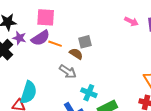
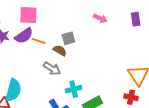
pink arrow: (131, 21) -> (100, 18), moved
cyan cross: (89, 93) -> (74, 89), turned -35

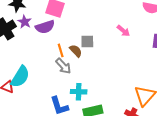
orange line: (39, 41) -> (61, 50), moved, turned 40

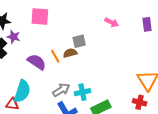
purple semicircle: (45, 27) -> (37, 62), moved, turned -114
brown semicircle: (76, 51) -> (70, 53), turned -48
gray arrow: (63, 66) -> (61, 90), moved, turned -66

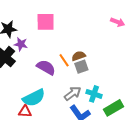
gray square: (79, 41) -> (81, 67), moved
cyan semicircle: (22, 91) -> (34, 98), turned 50
cyan cross: (82, 92) -> (94, 94), turned 35

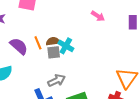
gray arrow: (73, 93) -> (57, 81), moved
cyan cross: (94, 94) -> (66, 46), moved

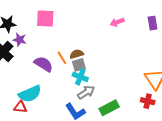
pink arrow: (98, 16) -> (117, 22), turned 136
cyan cross: (66, 46) -> (80, 77), moved

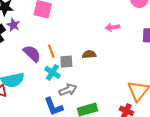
brown semicircle: (77, 54) -> (89, 54), moved
cyan cross: (80, 77) -> (52, 72), moved

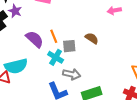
brown semicircle: (89, 54) -> (92, 38), turned 40
gray arrow: (68, 90) -> (72, 74), turned 36

